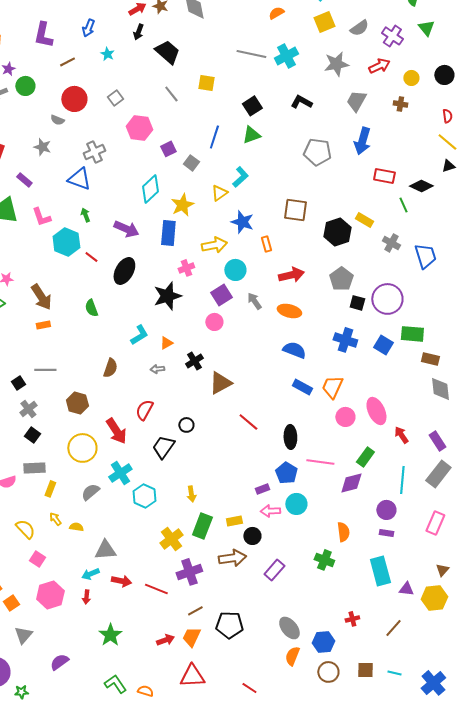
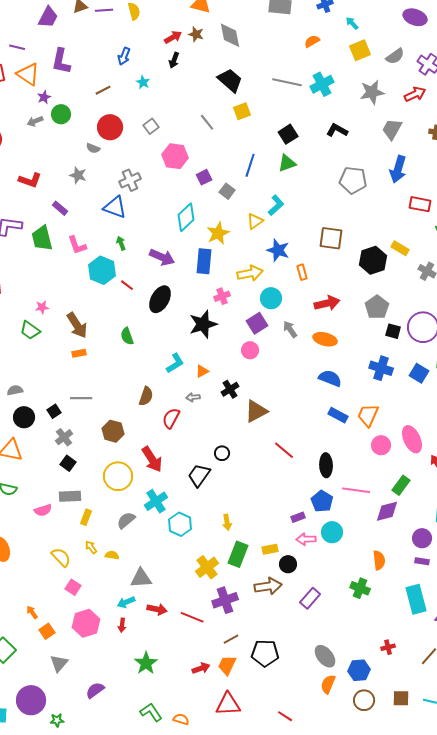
purple L-shape: (43, 35) -> (61, 61), moved
black trapezoid: (167, 52) -> (230, 80), moved
yellow square: (206, 83) -> (242, 111), turned -30
red semicircle: (144, 410) -> (171, 418), moved

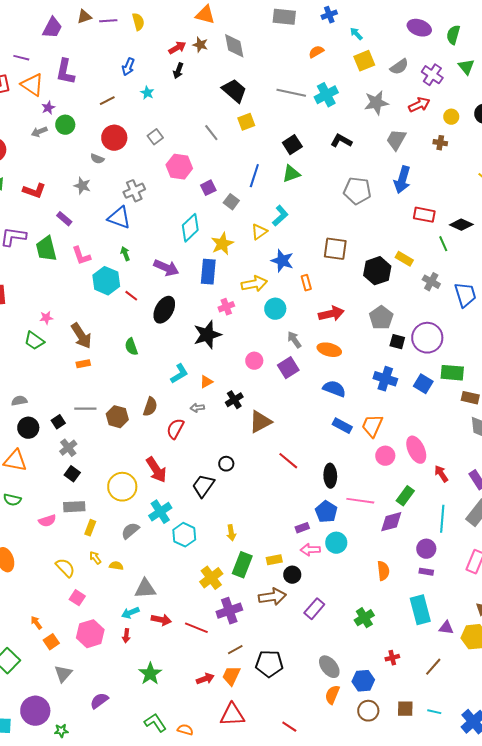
purple square: (257, 323) -> (288, 368), moved
brown hexagon: (113, 431) -> (117, 417), moved
green cross: (360, 588) -> (364, 618), moved, turned 36

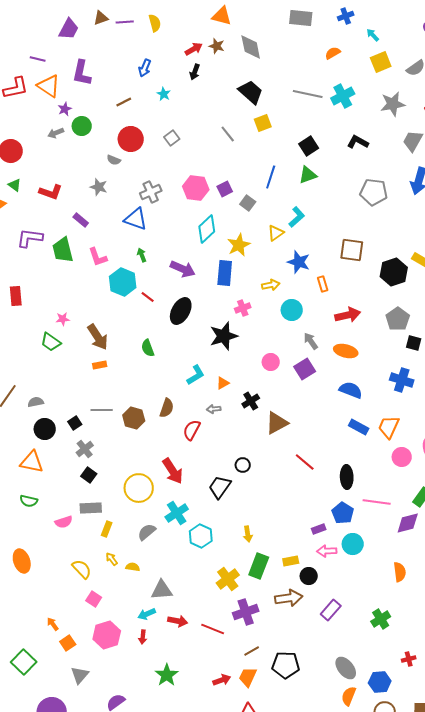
pink hexagon: (179, 167) -> (196, 188), moved
yellow arrow: (254, 284) -> (271, 285), size x0.7

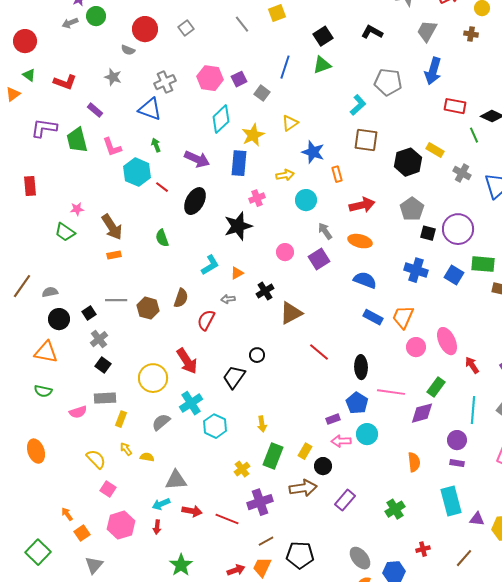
cyan L-shape: (297, 217) -> (358, 105), moved
yellow rectangle: (291, 561) -> (305, 451), turned -49
yellow cross: (228, 579) -> (242, 469), size x0.7

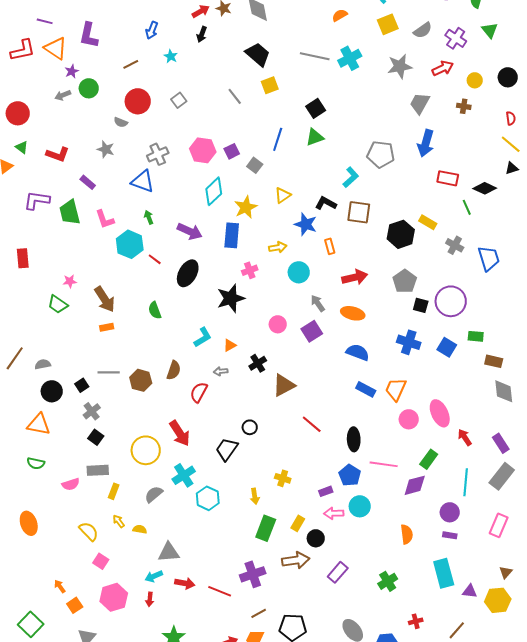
black L-shape: (372, 32) -> (326, 203), moved
green rectangle: (483, 264) -> (476, 336), size x0.7
yellow cross: (242, 469) -> (283, 478), moved, turned -35

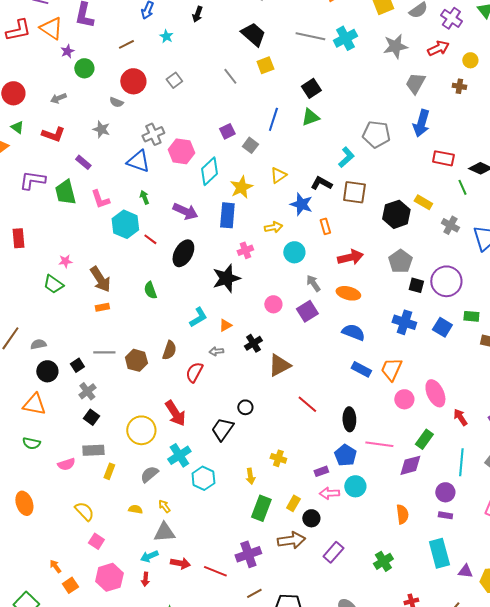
gray arrow: (63, 95) -> (58, 98), moved
pink hexagon: (203, 150) -> (181, 151), moved
yellow arrow: (119, 521) -> (164, 506), moved

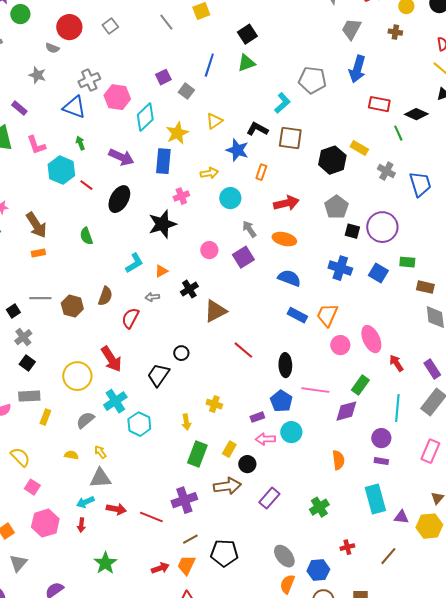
orange rectangle: (325, 226) -> (261, 172), turned 35

